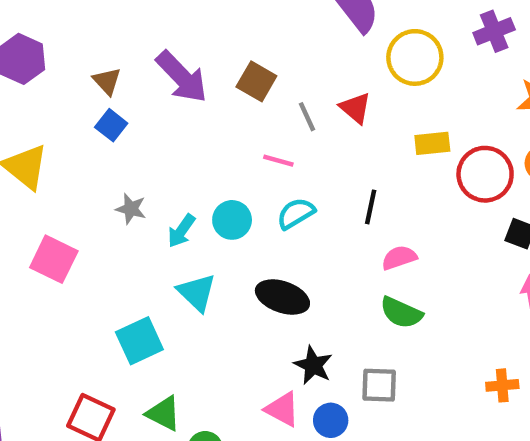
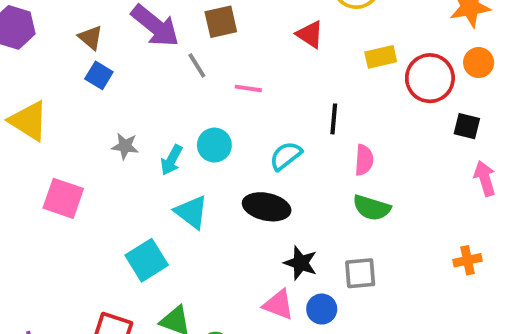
brown square: (256, 81) -> (221, 22), turned -36
gray line: (307, 117) -> (197, 65), moved
cyan semicircle: (296, 213) -> (286, 156), moved
pink semicircle: (399, 258) -> (364, 160), turned 120

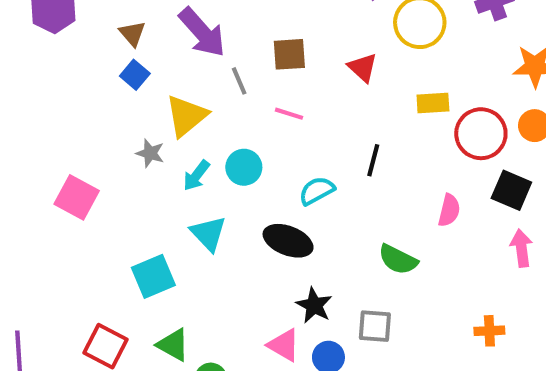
brown square: (221, 22) -> (289, 54), moved
yellow triangle: (29, 121) -> (186, 116), moved, turned 39
black square: (467, 126) -> (511, 190), size x1.4
pink semicircle: (364, 160) -> (449, 210), moved

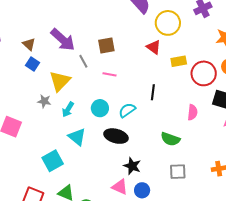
red triangle: (363, 67) -> (154, 47), moved
cyan circle: (244, 167) -> (100, 108), moved
gray square: (375, 326) -> (178, 172), moved

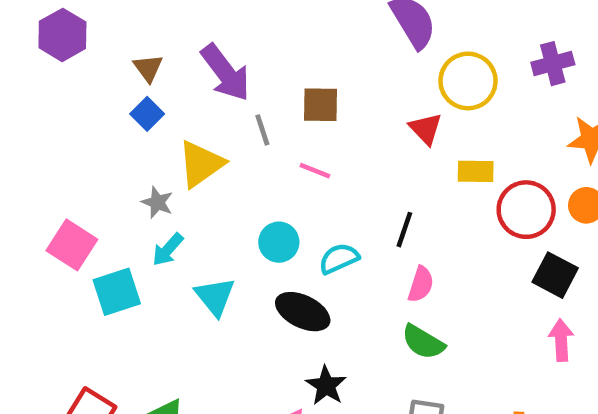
cyan arrow: (68, 110) -> (168, 250), moved
pink semicircle: (192, 112) -> (421, 284), moved
cyan square: (53, 161) -> (117, 292), moved

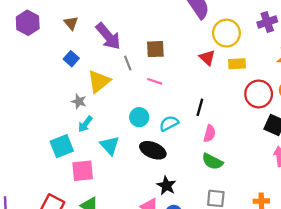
brown triangle: (148, 68) -> (71, 23), moved
yellow rectangle: (476, 171) -> (237, 64), moved
pink square: (72, 245) -> (83, 171), moved, turned -35

